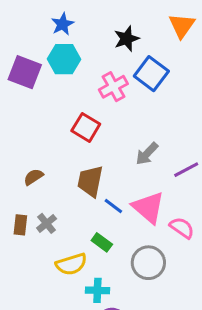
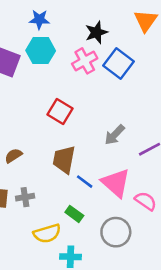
blue star: (63, 24) -> (39, 19), turned 30
pink cross: (113, 87) -> (85, 61), moved
gray cross: (47, 223) -> (25, 197), turned 30

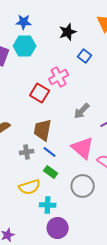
pink cross: (85, 61) -> (59, 77), moved
blue square: (118, 64) -> (85, 56), size x0.6
blue line: (85, 182) -> (50, 152), moved
gray cross: (25, 197) -> (27, 152), moved

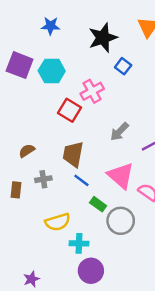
black star: (68, 32) -> (103, 38), size x1.4
cyan hexagon: (25, 46) -> (52, 71), moved
gray cross: (27, 152) -> (43, 179), moved
green rectangle: (51, 172) -> (98, 204), moved

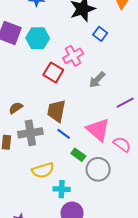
gray arrow: (119, 132) -> (97, 80), moved
gray cross: (43, 179) -> (30, 133), size x1.6

